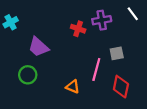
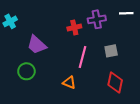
white line: (133, 14) -> (126, 13), turned -56
red cross: (78, 29) -> (74, 28), turned -32
pink line: (96, 69) -> (83, 57), moved

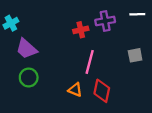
purple trapezoid: (37, 45) -> (26, 49), moved
gray square: (111, 51) -> (135, 55), moved
red diamond: (115, 83) -> (102, 91), moved

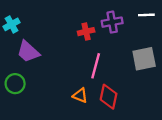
gray square: (135, 55) -> (144, 59), size x1.5
green circle: (29, 78) -> (15, 84), moved

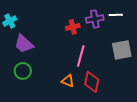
white line: (146, 15) -> (116, 15), moved
green circle: (15, 84) -> (23, 71), moved

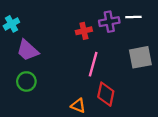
orange triangle: (68, 81) -> (78, 106), moved

